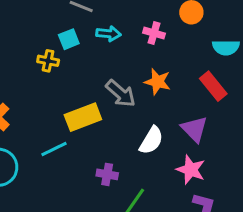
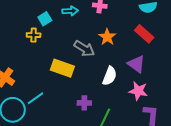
orange star: (157, 82) -> (107, 37), turned 30
yellow rectangle: (83, 117) -> (62, 68), turned 50
cyan line: (54, 149) -> (36, 98), moved

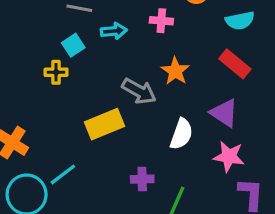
yellow rectangle: (62, 68) -> (105, 124), turned -40

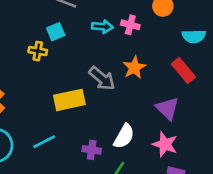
cyan arrow: (114, 31) -> (102, 27), moved
white semicircle: (181, 134) -> (124, 136), moved
cyan line: (63, 174) -> (44, 142), moved

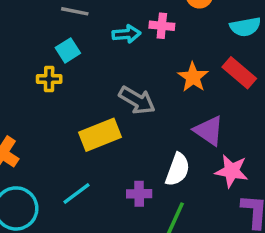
orange star: (134, 68) -> (193, 77), moved
purple triangle: (167, 109) -> (209, 131), moved

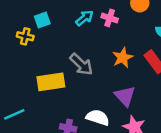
cyan arrow: (126, 34) -> (84, 18), turned -48
white semicircle: (178, 170) -> (98, 117), turned -105
cyan line: (77, 193) -> (14, 114), moved

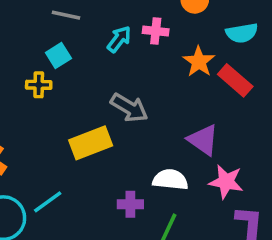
orange star: (123, 58) -> (199, 62), moved

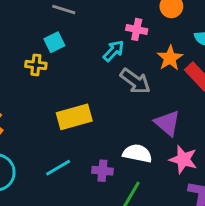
cyan arrow: (119, 39) -> (114, 51), moved
gray arrow: (129, 108) -> (135, 81), moved
cyan line: (48, 202) -> (58, 168), moved

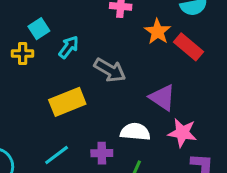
cyan arrow: (114, 51) -> (69, 47), moved
gray arrow: (135, 81) -> (110, 70), moved

